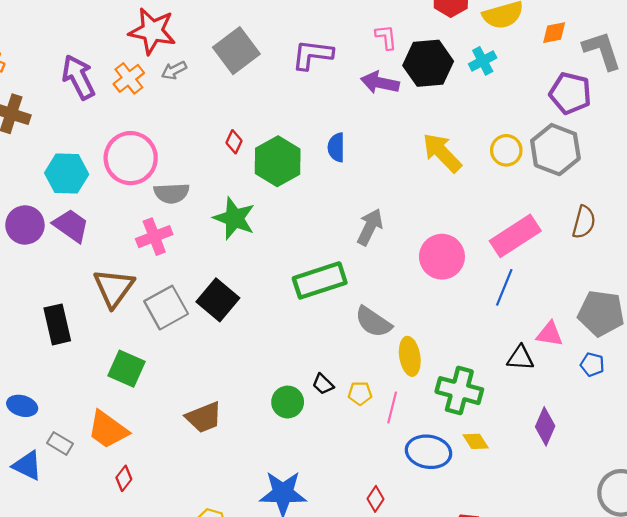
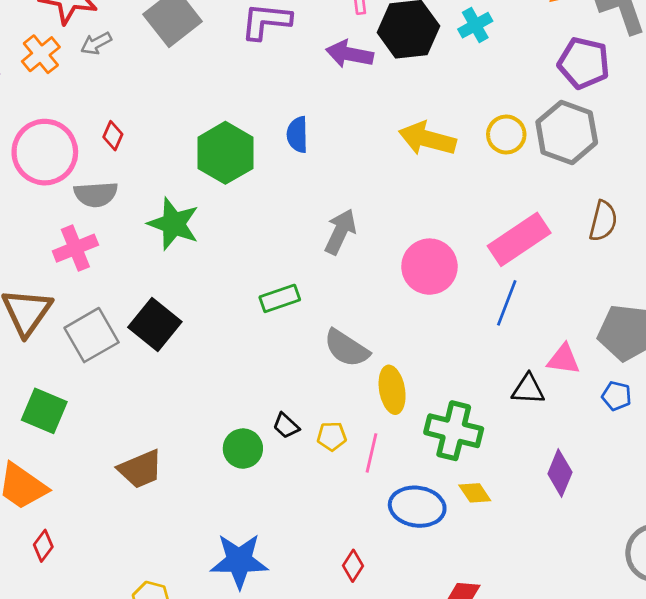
red diamond: (234, 142) -> (113, 136), moved
yellow arrow: (442, 153) -> (427, 139), turned -30
green rectangle: (320, 280) -> (280, 298), size x0.6

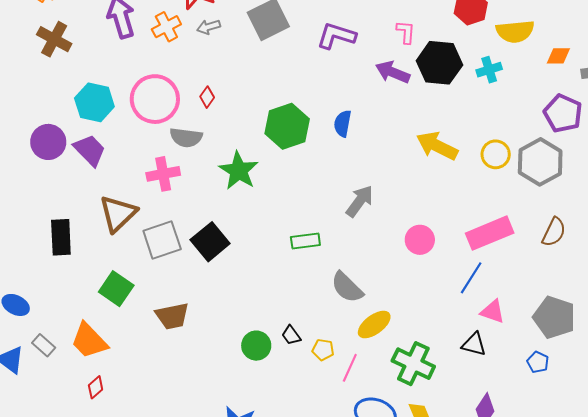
pink circle: (429, 267) -> (420, 240), size x0.7
pink triangle: (564, 359) -> (493, 312), moved
yellow ellipse: (392, 390) -> (374, 325), turned 52
brown trapezoid: (140, 469) -> (172, 316), moved

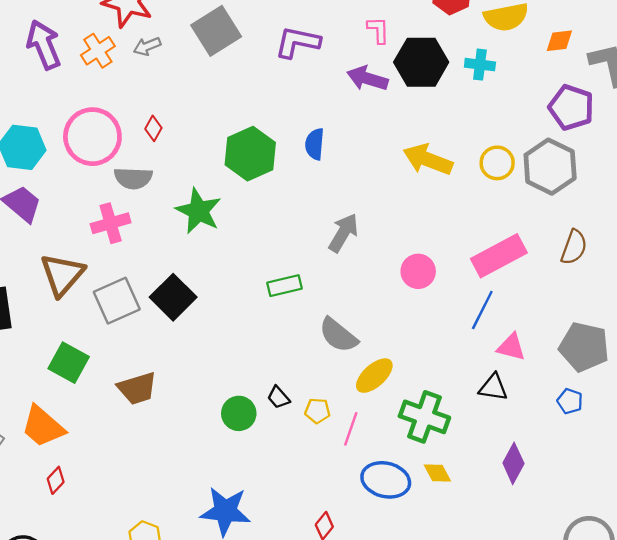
cyan cross: (489, 70) -> (480, 65), turned 30

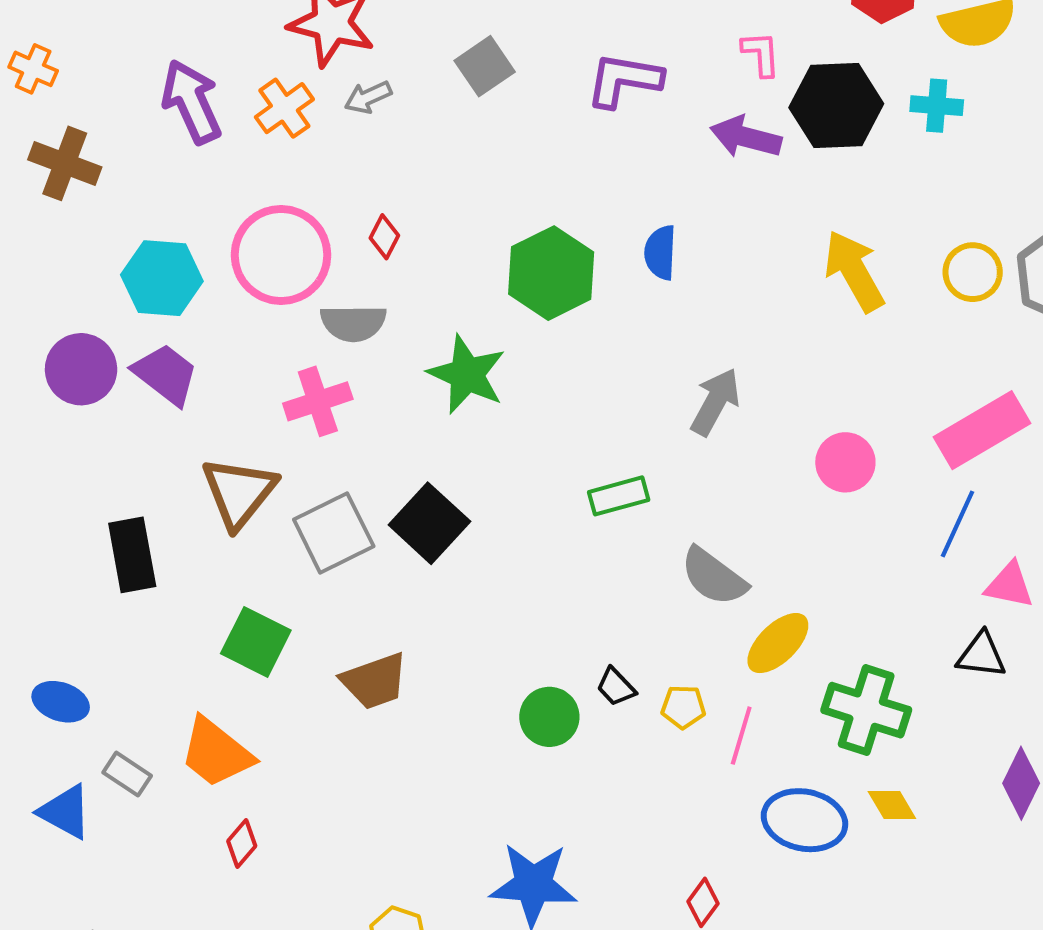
gray square: (216, 31) -> (485, 66), size x0.7
yellow arrow: (428, 160) -> (854, 271), turned 42

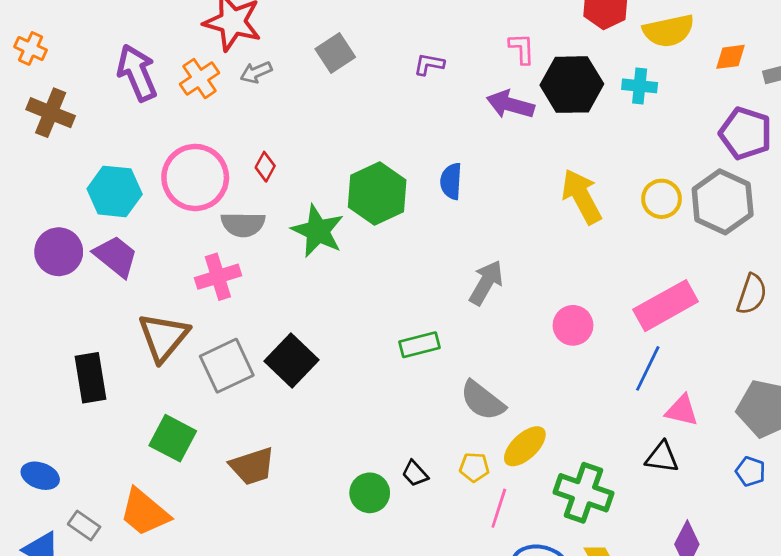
purple L-shape: (624, 80) -> (429, 64), size x0.6
green star: (467, 374) -> (318, 231), moved
yellow pentagon: (683, 707) -> (474, 467), moved

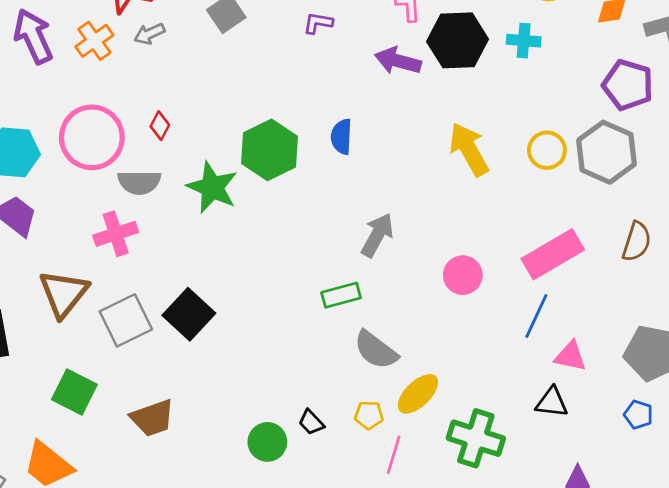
green rectangle: (419, 345) -> (341, 295), moved

